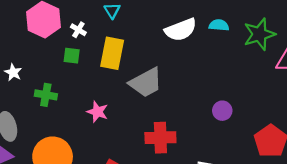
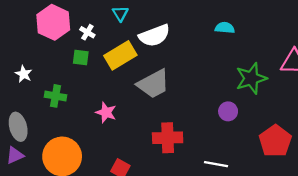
white semicircle: (181, 30) -> (154, 36), moved
green star: (259, 34) -> (251, 78), moved
yellow rectangle: (112, 53) -> (120, 55), turned 48

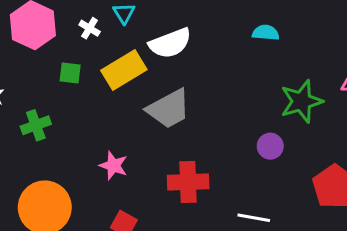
white cross: (87, 32) -> (90, 28), moved
green cross: (55, 96) -> (36, 125), turned -30
pink star: (106, 112) -> (113, 166), moved

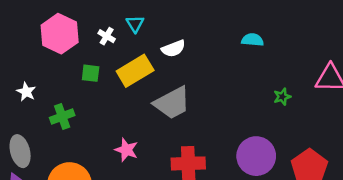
white semicircle: (170, 43) -> (173, 48), size x0.7
green star: (302, 101) -> (282, 97), size x0.5
purple circle: (270, 146) -> (256, 156), moved, size x1.8

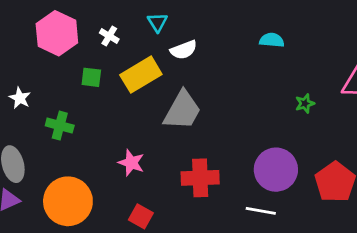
cyan triangle: (135, 24) -> (157, 22), moved
gray trapezoid: (172, 103) -> (182, 110), turned -33
green cross: (62, 116) -> (60, 126), turned 35

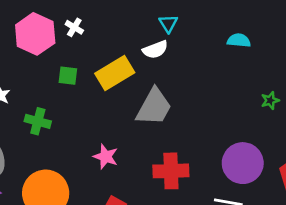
cyan triangle: (157, 22) -> (168, 23), moved
white cross: (109, 36) -> (74, 27), moved

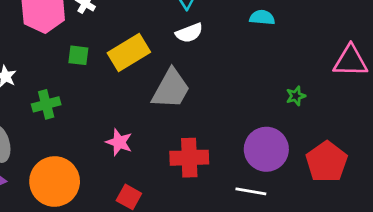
white semicircle: (155, 50) -> (189, 33), moved
green star: (270, 100) -> (296, 96), moved
green cross: (38, 121) -> (46, 104), turned -30

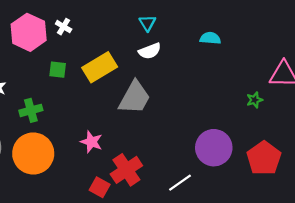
green star: (296, 96) -> (255, 100), moved
red cross: (189, 158) -> (126, 170), moved, turned -32
orange circle: (55, 181) -> (33, 154), moved
white line: (251, 191) -> (180, 183), moved, turned -45

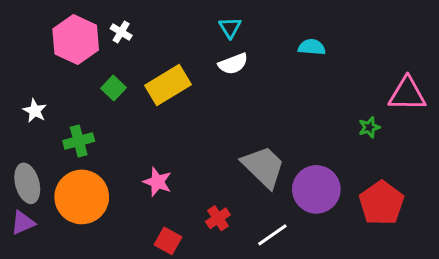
green square: (58, 70) -> (114, 88), turned 36
gray trapezoid: (135, 98) -> (263, 167), moved, turned -75
red cross: (126, 170) -> (218, 218), moved, size x0.6

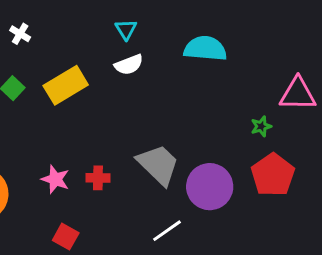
cyan semicircle: (312, 47) -> (205, 48), size x1.6
red pentagon: (381, 203) -> (273, 175), moved
red cross: (218, 218) -> (98, 178), moved, turned 35

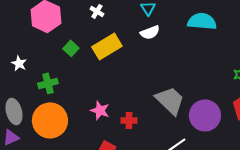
white cross: (20, 34) -> (97, 11), moved
red cross: (98, 178) -> (129, 120), moved

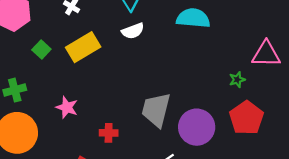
gray trapezoid: (170, 100) -> (156, 110), turned -120
pink star: (100, 110) -> (67, 107), moved

